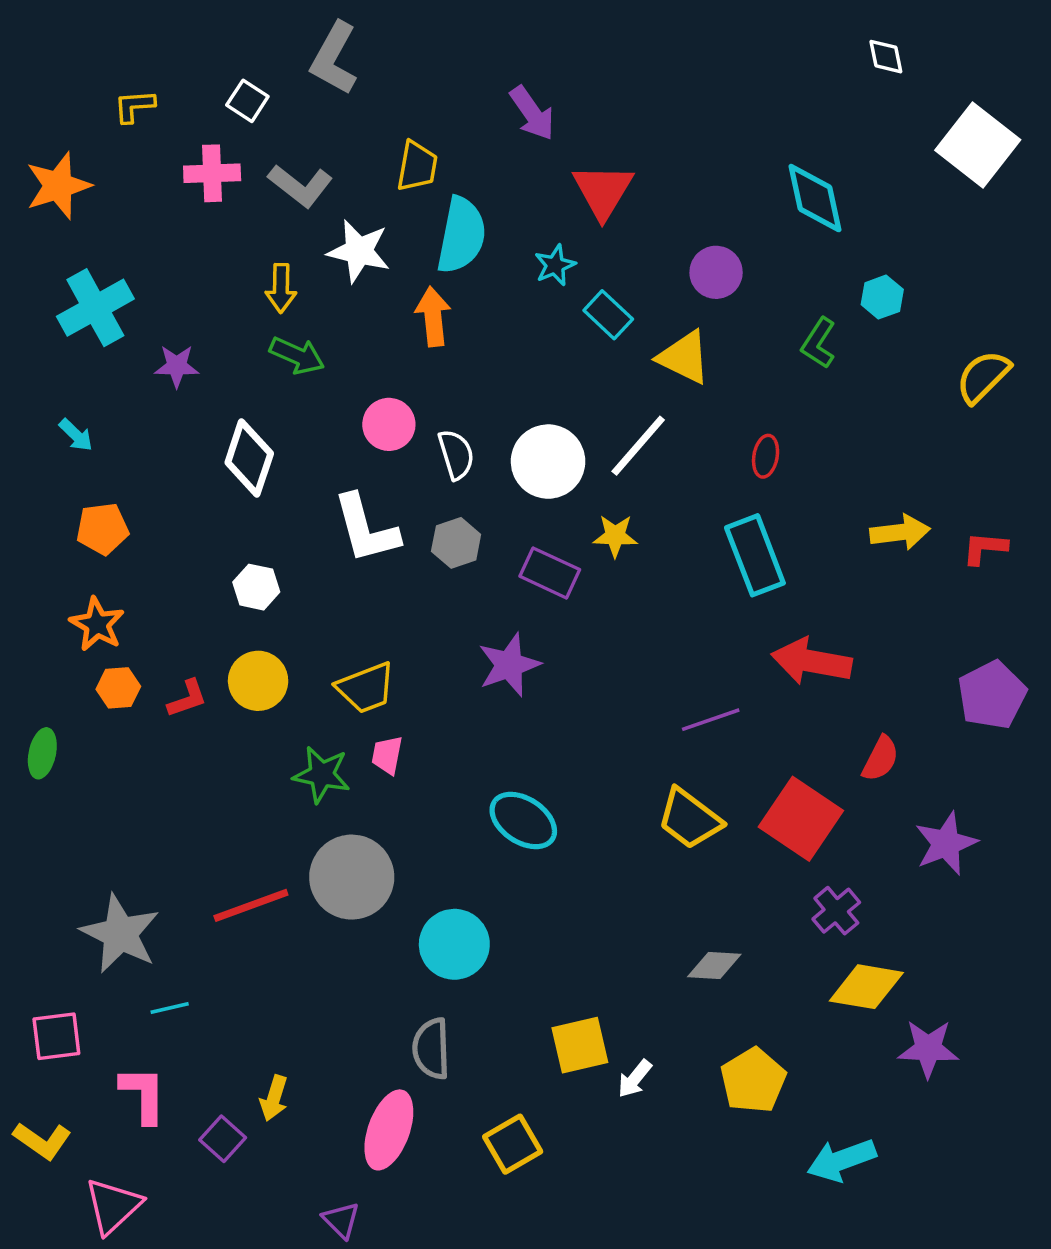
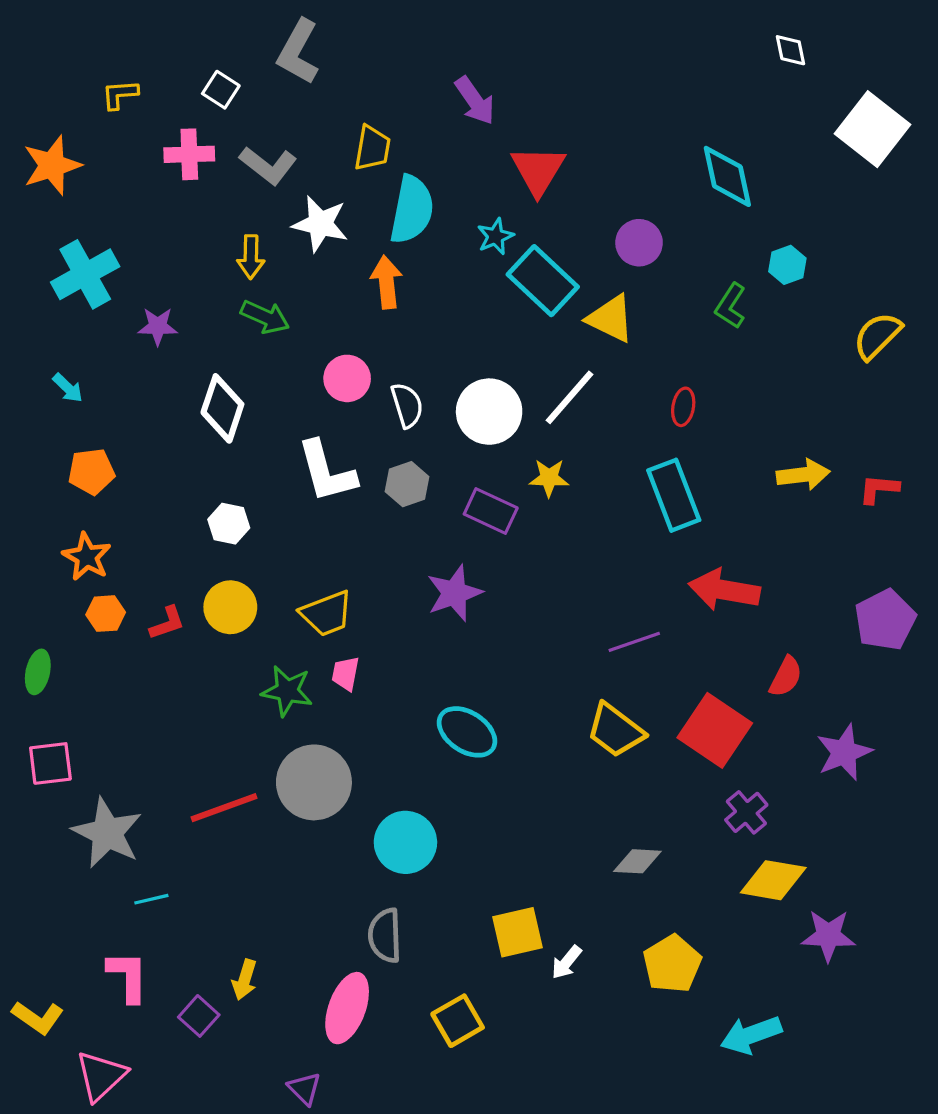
cyan rectangle: (608, 315) -> (543, 281), size x1.6
pink square: (56, 1036) -> (50, 763), moved

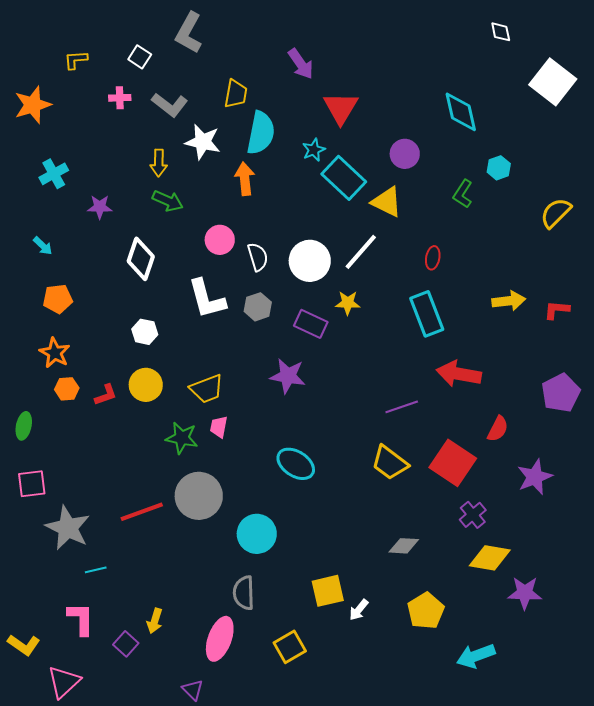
pink cross: (189, 154) -> (120, 98), size x0.7
cyan cross: (85, 274) -> (54, 174), size x0.7
purple star: (454, 593) -> (288, 376), turned 30

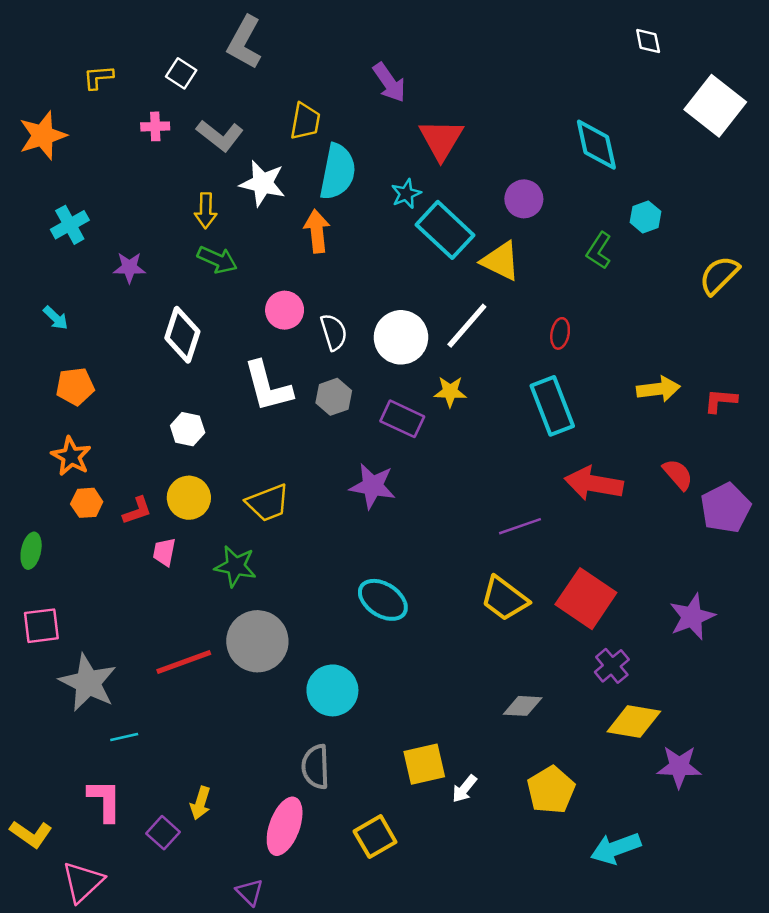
pink trapezoid: (219, 427) -> (164, 552), moved
red semicircle: (498, 429) -> (678, 474), moved, turned -68

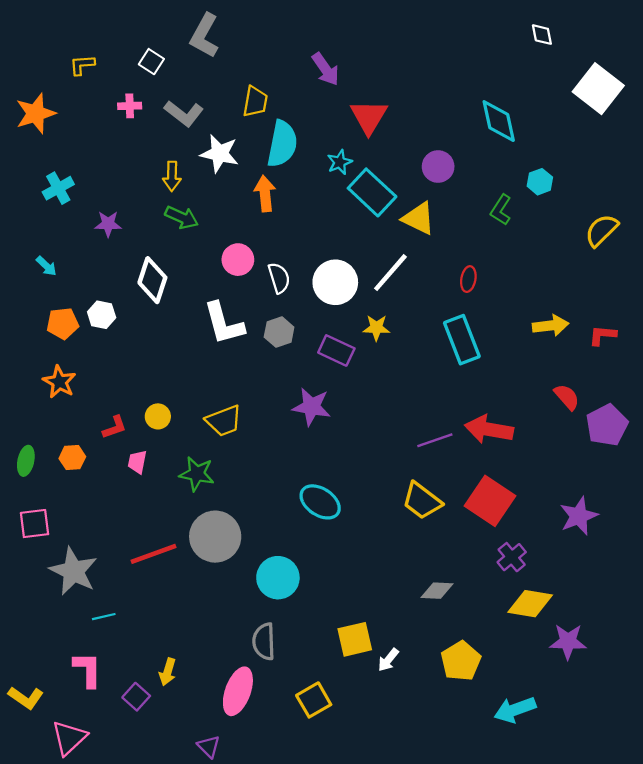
white hexagon: (188, 429) -> (102, 315), moved
red arrow: (594, 483) -> (489, 429), moved
yellow circle: (189, 498) -> (158, 416), size x0.7
orange hexagon: (87, 503) -> (72, 458), moved

